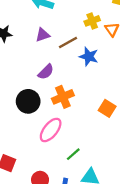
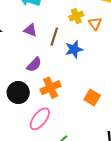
purple triangle: (43, 35) -> (30, 30), turned 40
brown line: (68, 42) -> (54, 37), turned -42
blue star: (89, 57) -> (74, 49), turned -30

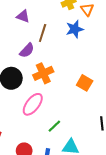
brown line: (54, 37) -> (43, 33), moved
blue star: (74, 49) -> (75, 29), moved

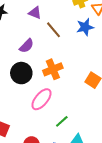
brown line: (43, 33) -> (54, 30), turned -60
purple semicircle: (27, 50) -> (27, 46), moved

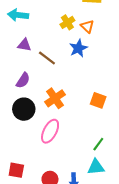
green line: (62, 121) -> (98, 144), moved

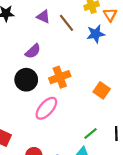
brown line: (47, 58) -> (66, 23), moved

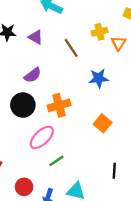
purple triangle: (43, 17) -> (36, 37), moved
blue star: (96, 34) -> (99, 78), moved
green line: (91, 133) -> (56, 161), moved

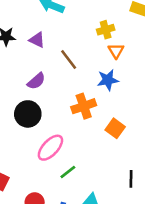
orange triangle: (119, 43) -> (116, 51), moved
brown line: (71, 48) -> (69, 60), moved
orange cross: (59, 105) -> (84, 106), moved

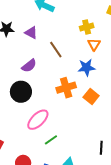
orange square: (115, 128) -> (91, 97), moved

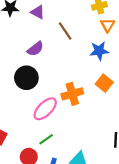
orange cross: (66, 88) -> (72, 94), moved
green line: (51, 140) -> (46, 139), moved

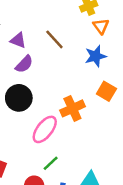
purple triangle: (38, 12) -> (18, 40), moved

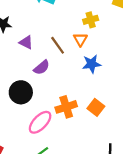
orange triangle: (101, 26) -> (80, 39), moved
purple semicircle: (24, 64) -> (42, 67), moved
orange square: (106, 91) -> (96, 107), moved

